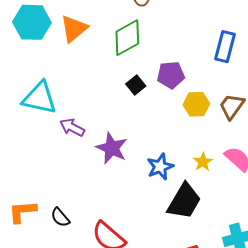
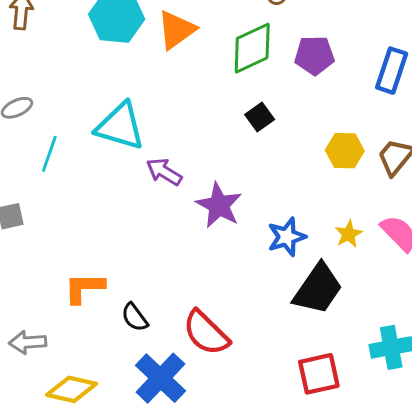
purple pentagon: (171, 75) -> (315, 55), moved
black semicircle: (60, 217) -> (135, 317), moved

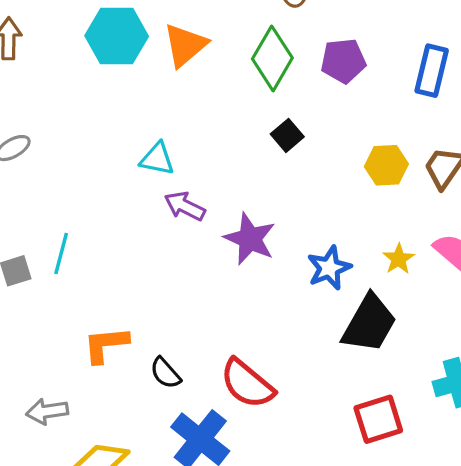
green diamond: (252, 48) -> (272, 58), turned -30
cyan triangle: (120, 126) -> (157, 159), moved, size x0.6
cyan line: (49, 154) -> (61, 253), moved

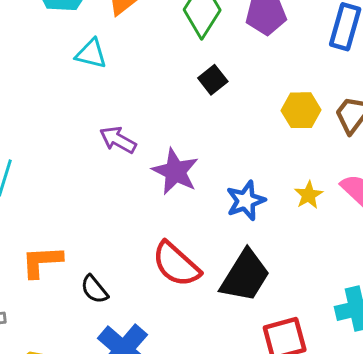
cyan triangle: (157, 159) -> (91, 54), moved
black trapezoid: (369, 324) -> (245, 276), moved
red semicircle: (247, 384) -> (176, 264), moved

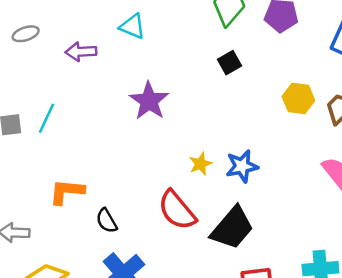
purple arrow: (118, 140) -> (81, 52), moved, turned -40
purple star: (175, 172) -> (149, 101), moved
yellow star: (309, 195) -> (200, 164), moved

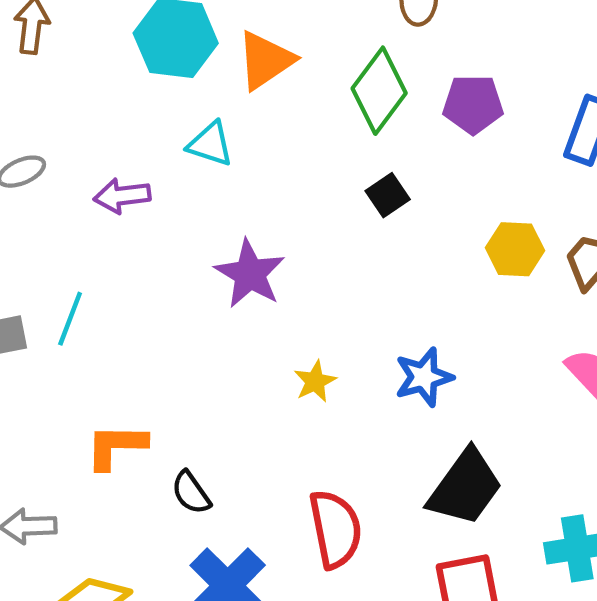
yellow star: (200, 164) -> (315, 381), moved
red semicircle: (177, 210) -> (335, 529), moved, turned -147
black trapezoid: (232, 228) -> (465, 487), moved

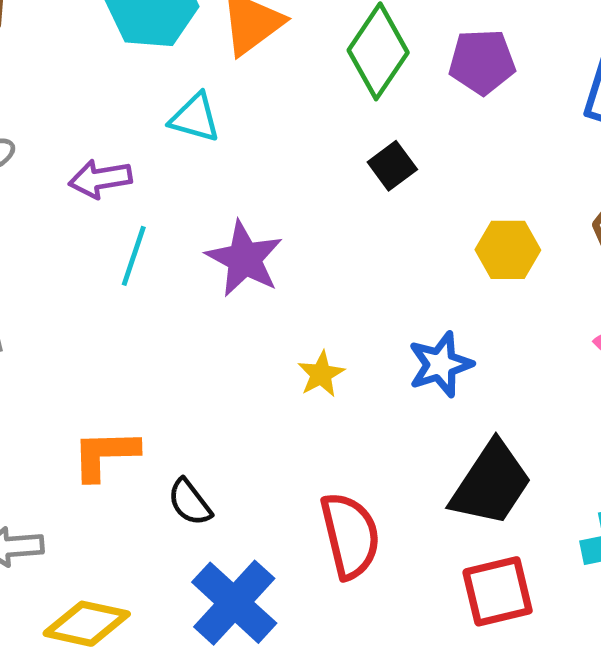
yellow hexagon: (515, 249) -> (508, 250), moved
cyan line: (70, 319) -> (134, 256), moved

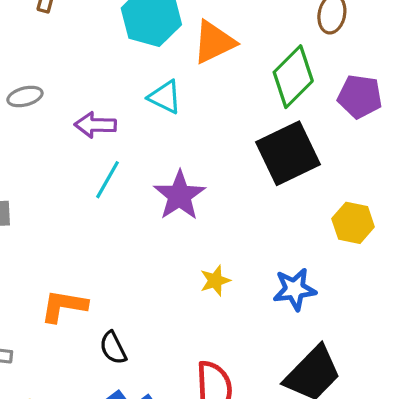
black square: (392, 166) -> (288, 153), size x2.0

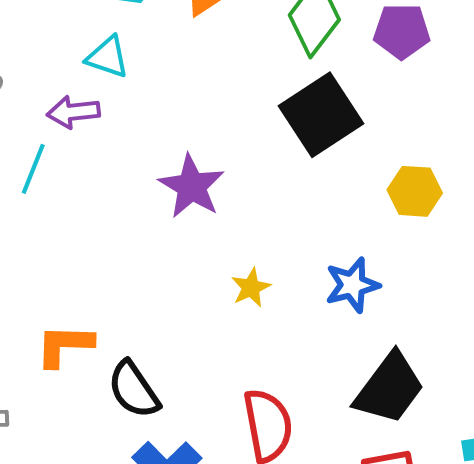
cyan triangle: (165, 97) -> (108, 57), moved
cyan line: (108, 180) -> (33, 169), moved
black semicircle: (113, 348) -> (134, 390), size x1.4

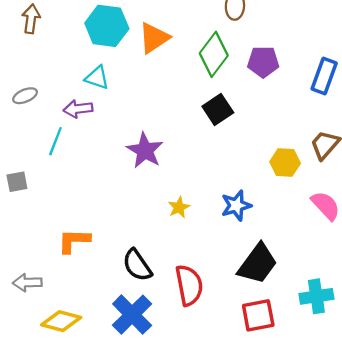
black square: (321, 115) -> (218, 109), size x0.7
yellow hexagon: (415, 191) -> (285, 162), moved
black semicircle: (134, 390) -> (137, 265), moved

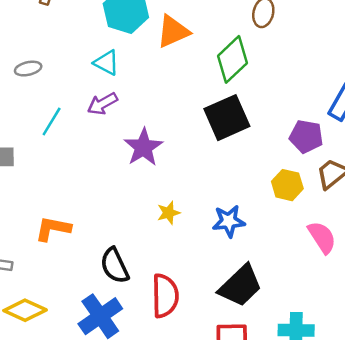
purple pentagon: (263, 62) -> (306, 136), moved
purple arrow: (78, 109) -> (102, 104), moved, turned -32
black square: (218, 109) -> (227, 118), size x1.4

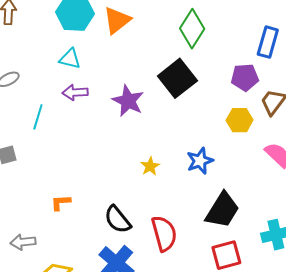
green diamond: (232, 59) -> (192, 29), moved
purple arrow: (102, 104) -> (75, 92), turned 40
purple star: (143, 147) -> (128, 101), moved
orange L-shape: (53, 229) -> (61, 202), size x0.7

